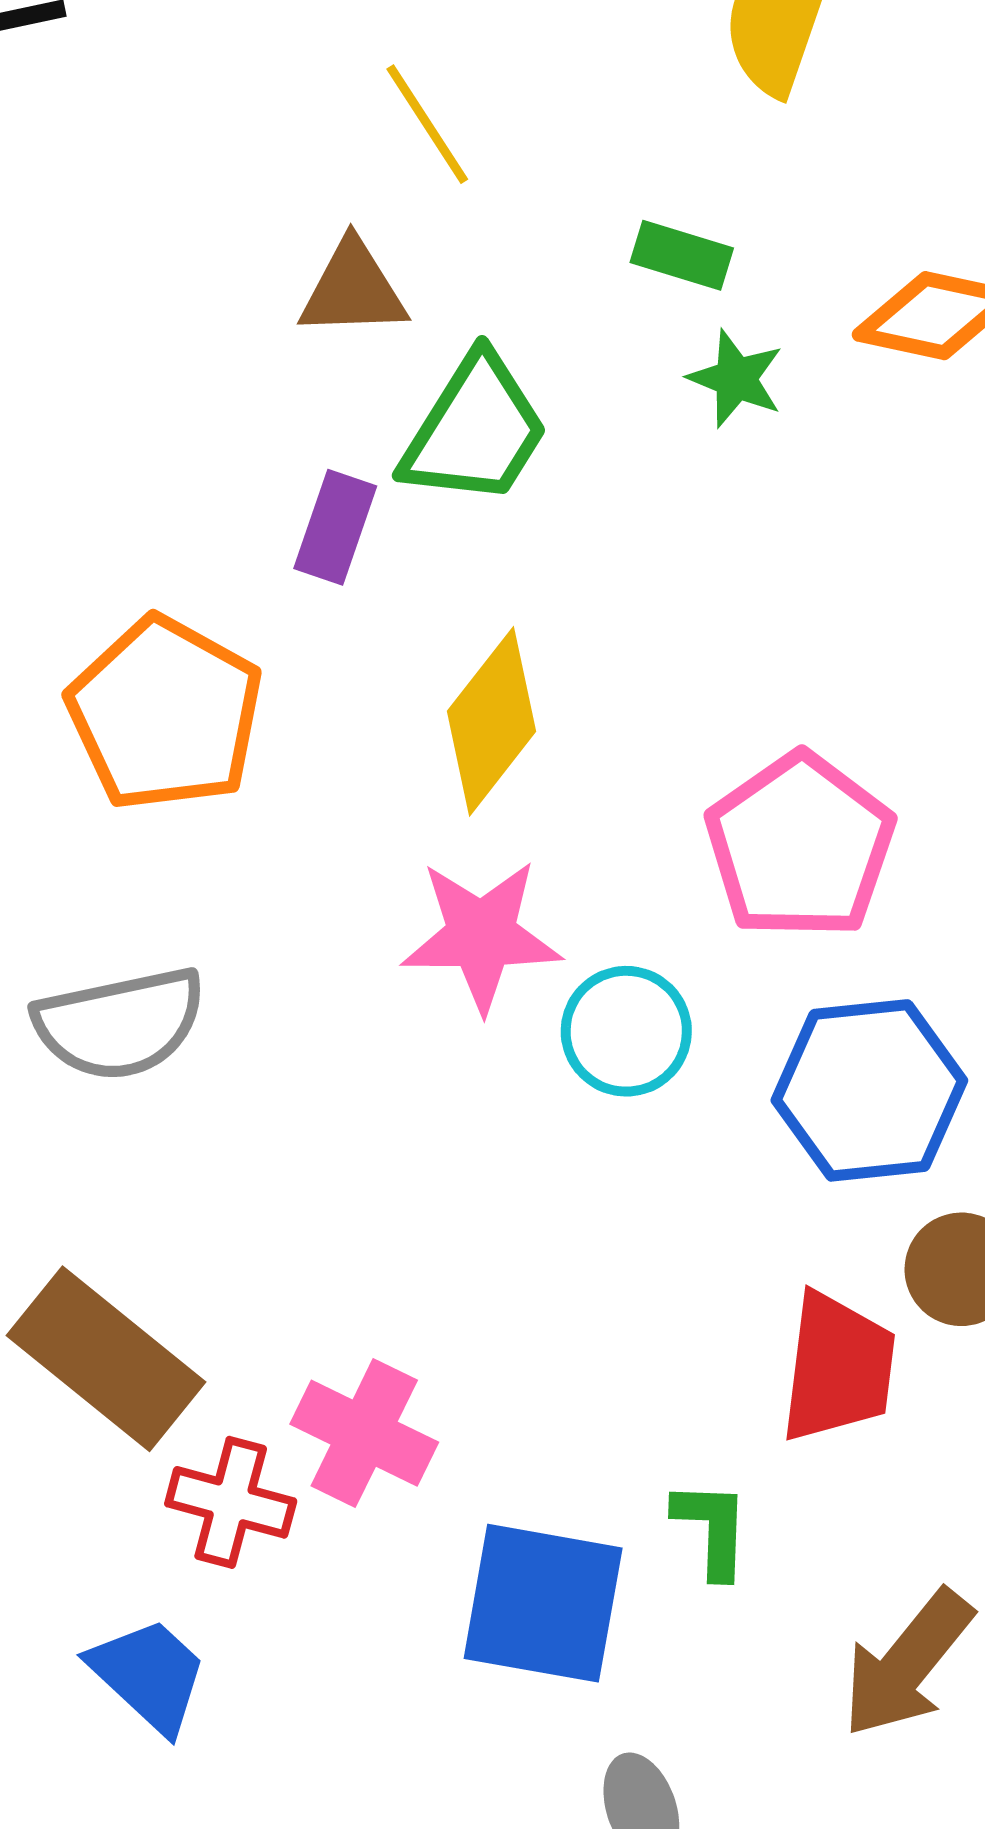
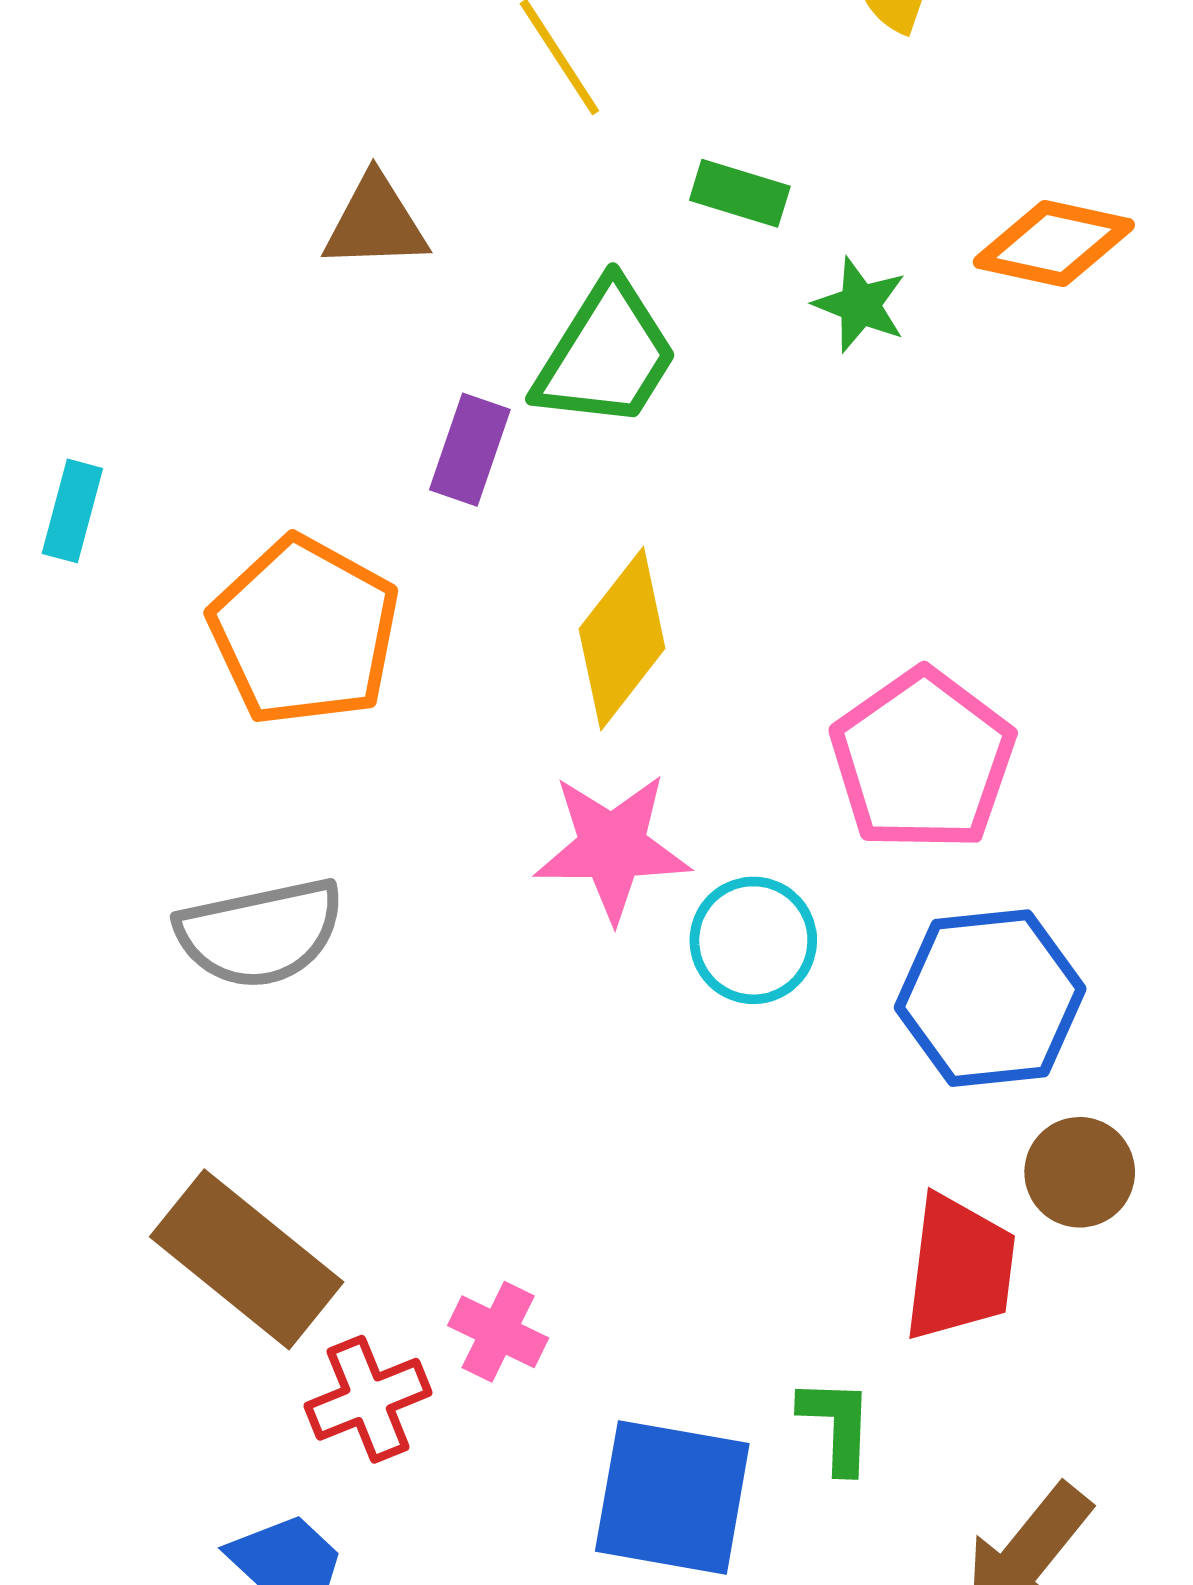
green rectangle: (682, 255) -> (740, 193), moved
brown triangle: (353, 289) -> (375, 223), moved
pink cross: (364, 1433) -> (498, 1332), size x0.7
red cross: (231, 1502) -> (368, 1399), turned -37

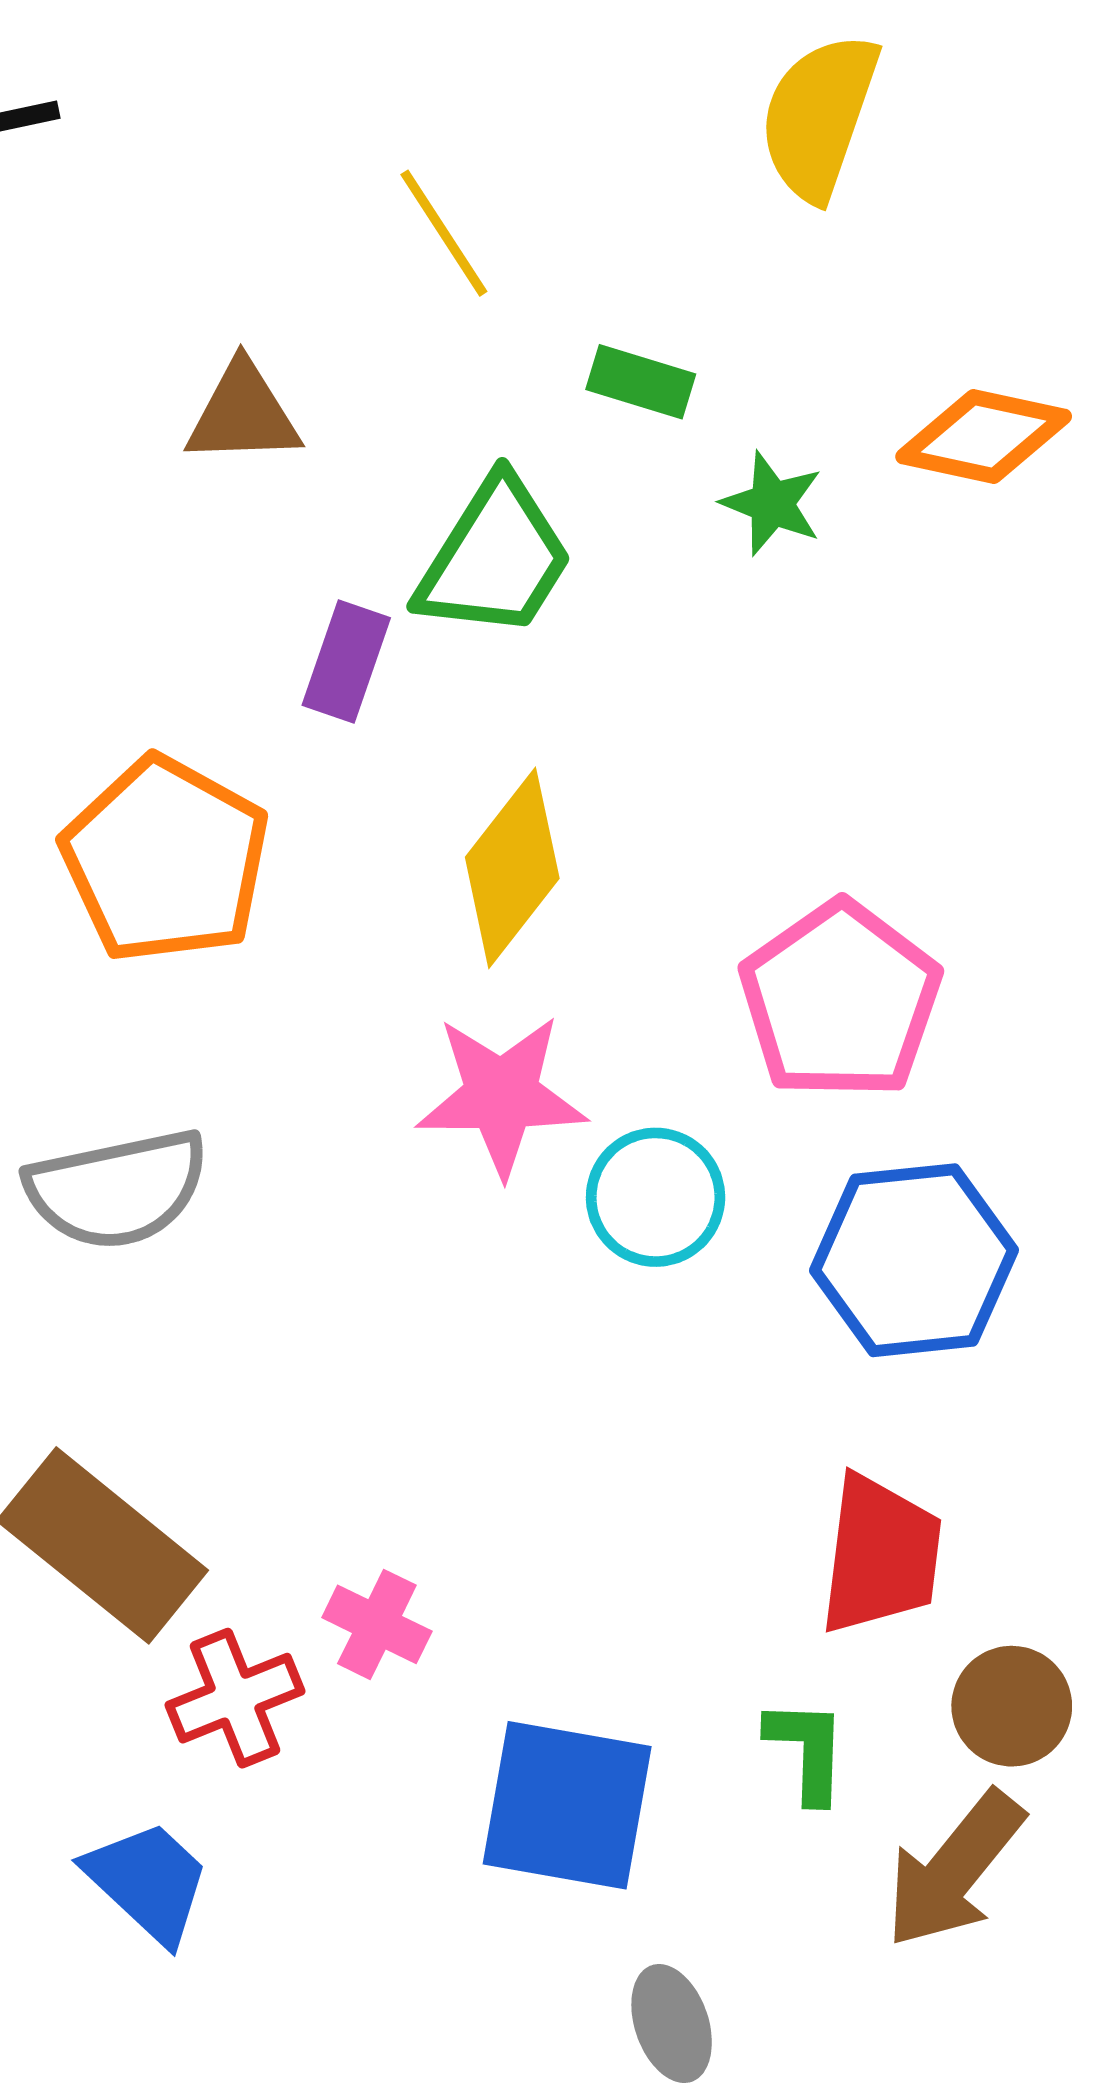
brown circle: (1080, 1172) -> (1012, 1706), moved
green L-shape: (837, 1425) -> (807, 1750), moved

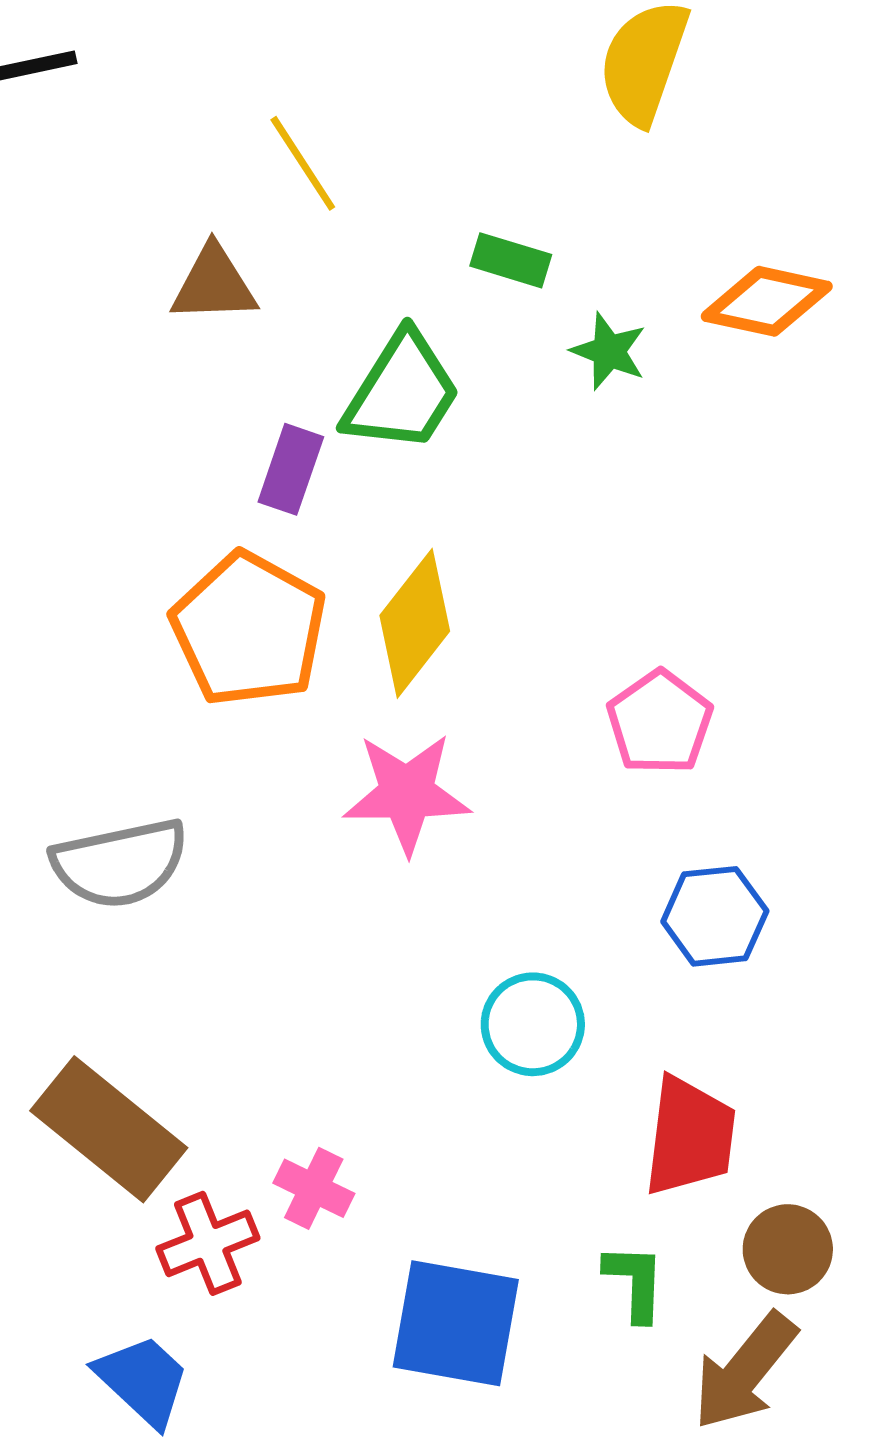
yellow line: (444, 233) -> (303, 163), moved
orange pentagon: (165, 860) -> (249, 629), moved
pink pentagon: (840, 1000) -> (660, 722), size x0.7
cyan circle: (656, 1197) -> (533, 1024), moved
blue hexagon: (914, 1260) -> (715, 916), size x0.7

